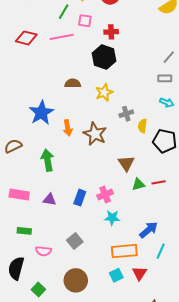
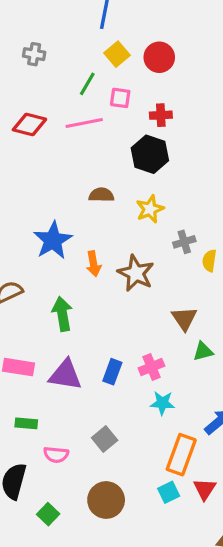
purple triangle: (50, 200) -> (65, 375), size x1.6
orange rectangle: (124, 251) -> (181, 455), turned -65

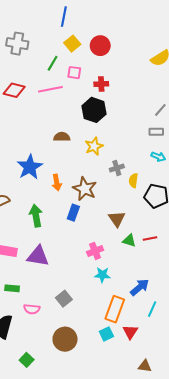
gray cross: (34, 54) -> (17, 44), size x1.5
green triangle: (203, 351) -> (129, 241), turned 32
blue rectangle: (112, 372) -> (73, 213), moved
green square: (48, 514) -> (27, 360), moved

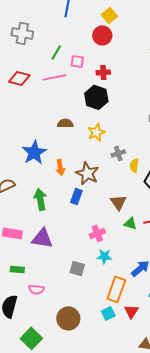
yellow square: (72, 44) -> (109, 15), moved
gray square: (64, 299) -> (77, 268), moved, turned -35
green square: (27, 360) -> (31, 338), size x1.5

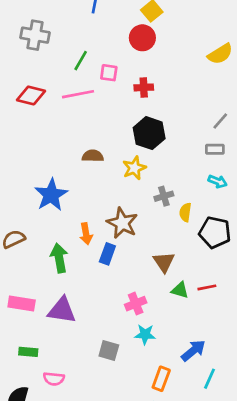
black hexagon: (96, 97) -> (149, 133), moved
orange arrow: (60, 167) -> (86, 234), moved
orange rectangle: (116, 289) -> (161, 379), size x0.7

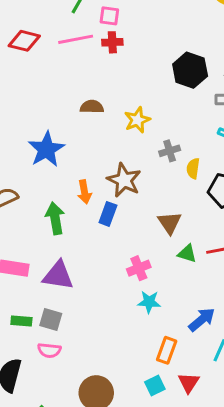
red cross: (144, 87) -> (112, 42), moved
black hexagon: (149, 133) -> (190, 70), moved
gray square: (109, 351) -> (51, 320), moved

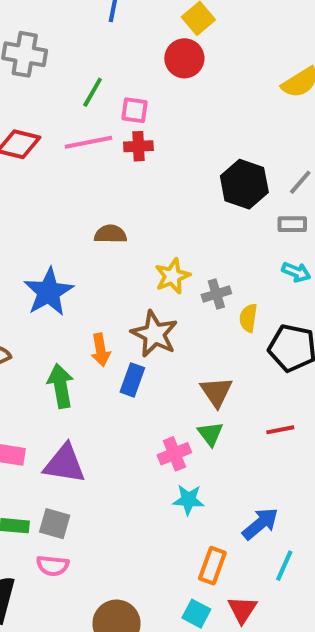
yellow star: (137, 120) -> (172, 276), moved
green triangle: (187, 253) -> (210, 434), moved, turned 36
cyan square: (155, 386) -> (196, 614), turned -36

